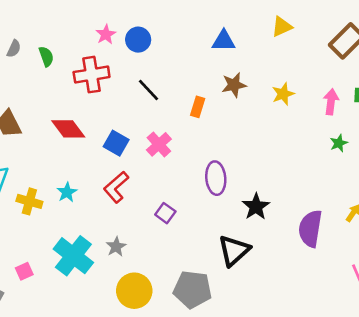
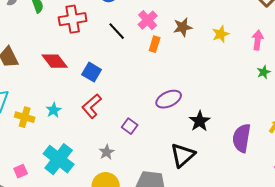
pink cross: (159, 144) -> (148, 20), moved
purple ellipse: (216, 178) -> (169, 99), turned 70
gray star: (116, 247) -> (107, 152), moved

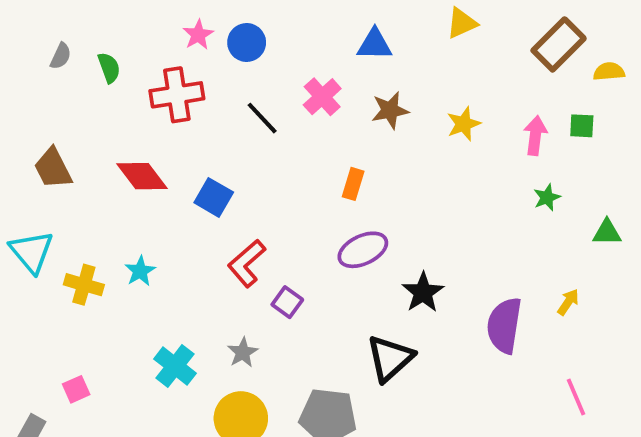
orange rectangle: (155, 44) -> (353, 184), moved
red L-shape: (92, 106) -> (247, 263), moved
cyan cross: (59, 159) -> (175, 366), moved, size x0.7

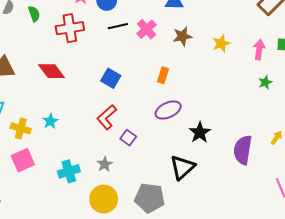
black line: (262, 118) -> (118, 26), moved, turned -60
blue square: (214, 197) -> (111, 78), moved
cyan cross: (175, 366) -> (69, 171), turned 35
pink square: (76, 389) -> (23, 160), moved, size x1.6

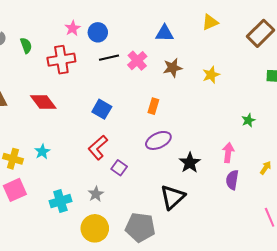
pink arrow: (259, 50) -> (228, 153), moved
green star: (265, 82) -> (248, 120), moved
purple semicircle: (243, 150) -> (232, 180), size x0.7

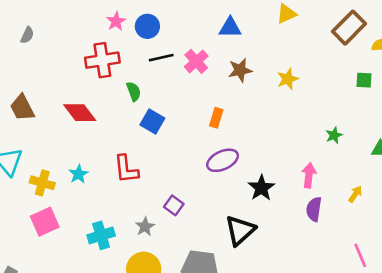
green semicircle: (26, 45) -> (134, 91), moved
red L-shape: (98, 148) -> (126, 169), moved, turned -55
purple square: (119, 168) -> (174, 205), moved

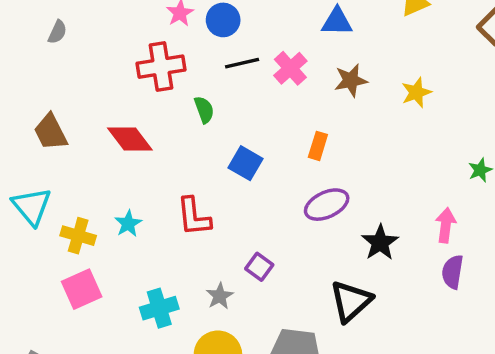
blue square: (152, 121) -> (246, 163), moved

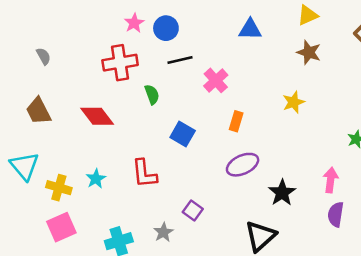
gray semicircle: (57, 32) -> (44, 56), moved, turned -54
pink cross: (290, 68) -> (216, 80), moved
brown star: (351, 80) -> (309, 52), moved, turned 30
yellow star: (416, 92) -> (294, 102), moved

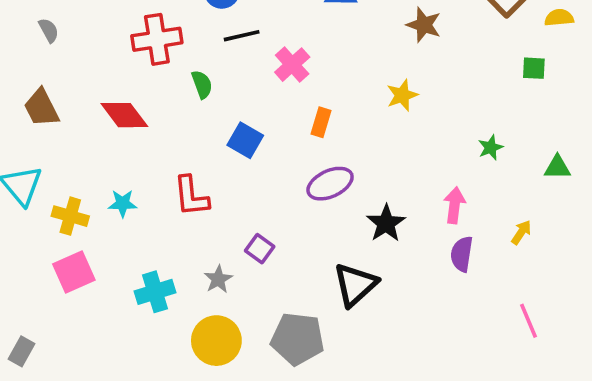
cyan star: (96, 179) -> (123, 203), turned 30

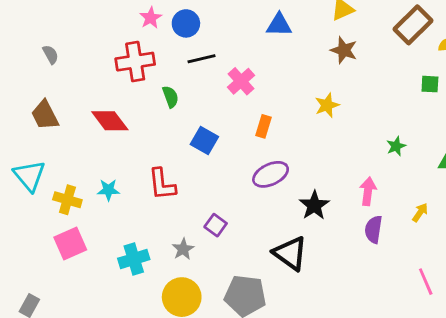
black triangle: (355, 285) -> (290, 253), turned -42

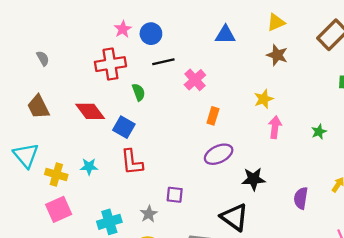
blue square: (204, 141) -> (124, 127), moved
pink arrow: (368, 191) -> (275, 127), moved
black star: (314, 205) -> (254, 179), turned 30
purple square: (216, 225) -> (175, 195), turned -30

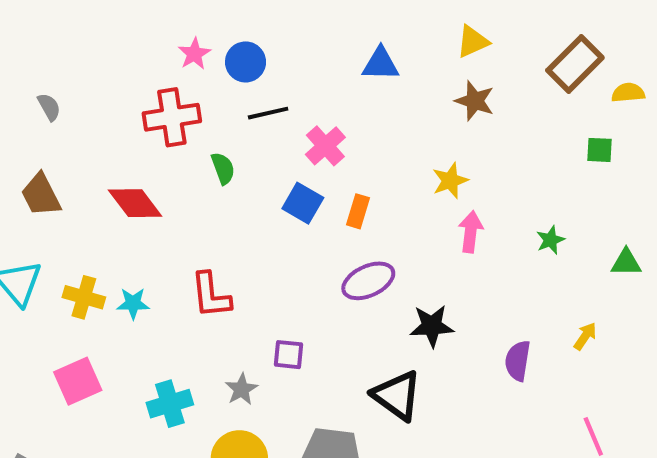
blue square: (124, 127) -> (303, 203), moved
yellow cross: (56, 174) -> (84, 297), moved

